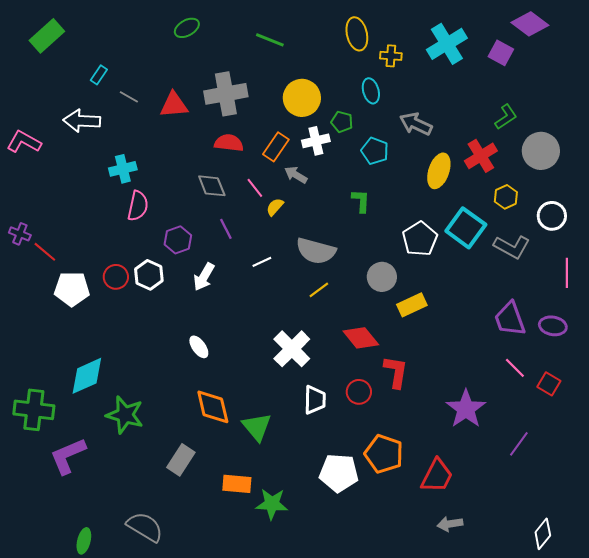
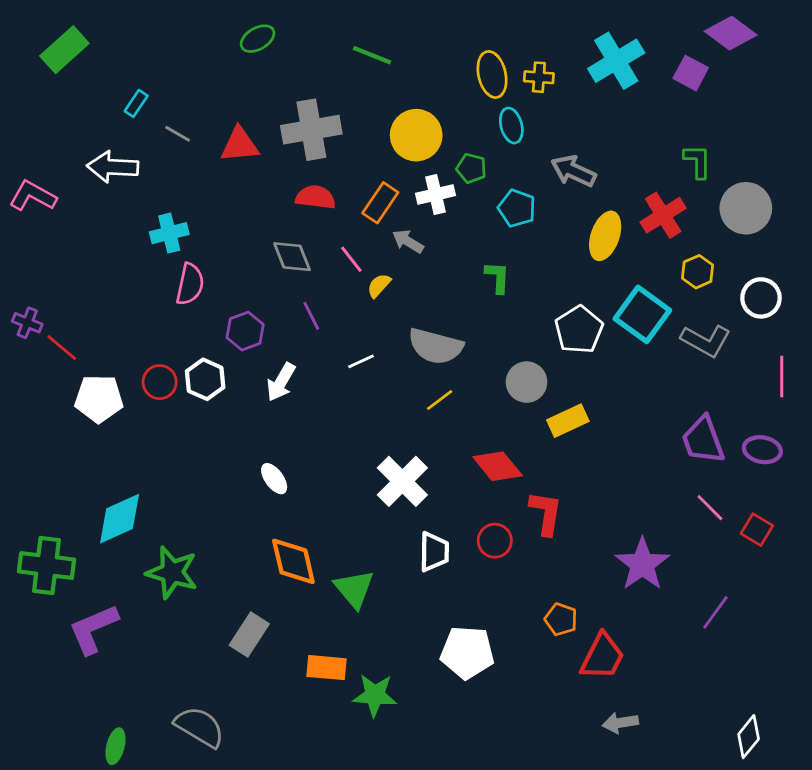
yellow ellipse: (357, 34) -> (492, 74), moved
green L-shape: (506, 117) -> (698, 161), turned -56
orange pentagon: (384, 454) -> (561, 619), moved, size x0.6

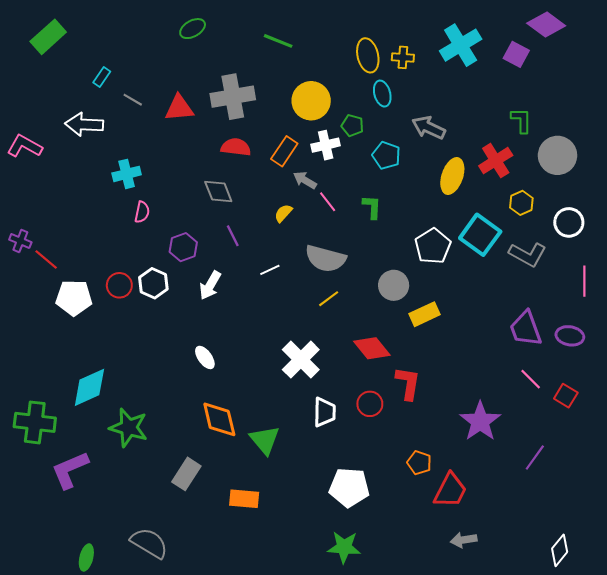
pink line: (351, 259) -> (328, 202), moved
pink semicircle: (190, 284) -> (142, 212), size x0.7
green star: (375, 695) -> (344, 547), moved

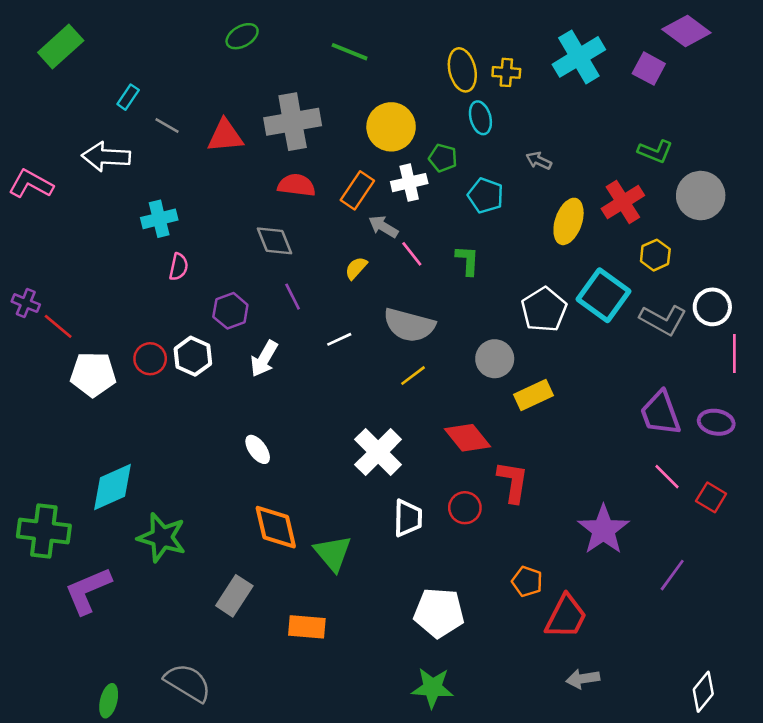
green L-shape: (521, 120) -> (655, 151), turned 112
gray arrow: (429, 128) -> (539, 161), size x0.6
white circle: (569, 222) -> (712, 307), moved

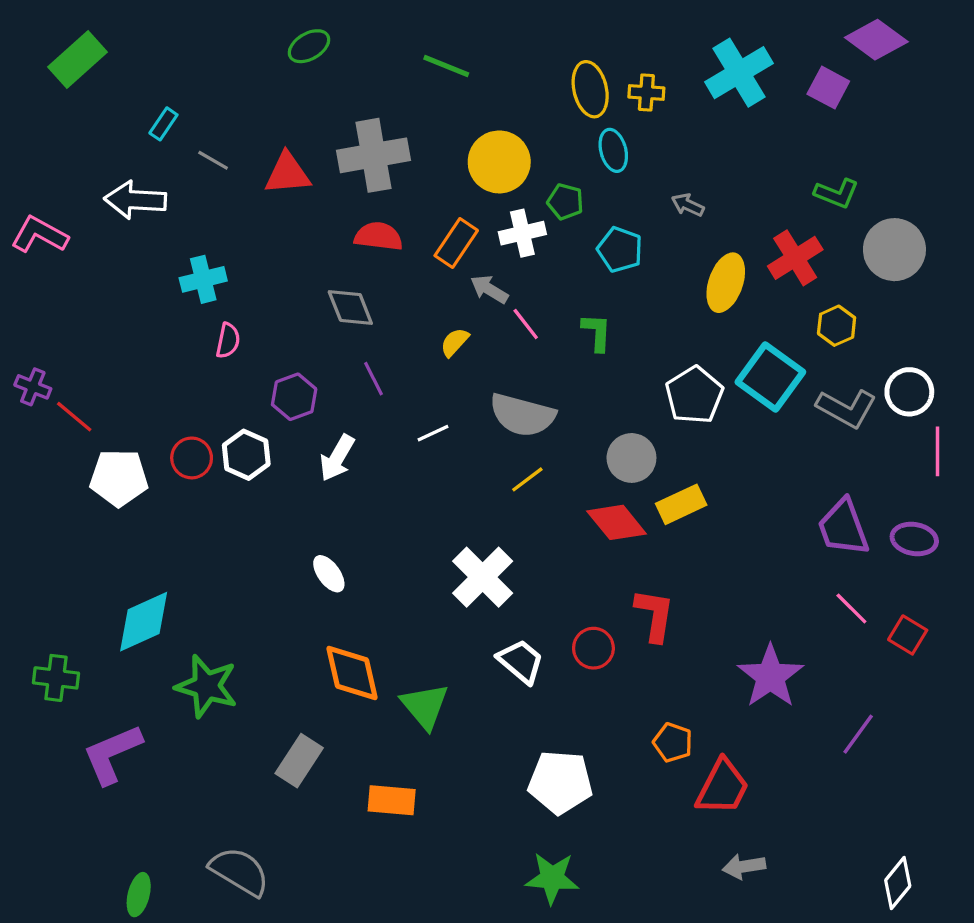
red diamond: (467, 438) -> (617, 522), moved
white trapezoid: (408, 518) -> (521, 661), turned -51
green cross: (44, 531) -> (56, 678), size x0.7

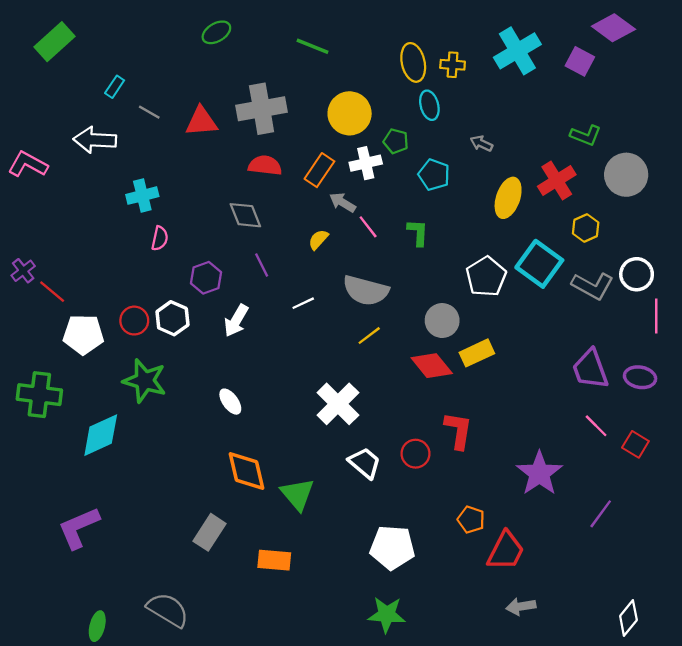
purple cross: (33, 387) -> (23, 271), turned 30
green cross: (56, 678) -> (39, 395), moved, size x1.4
green star: (206, 686) -> (145, 381), moved

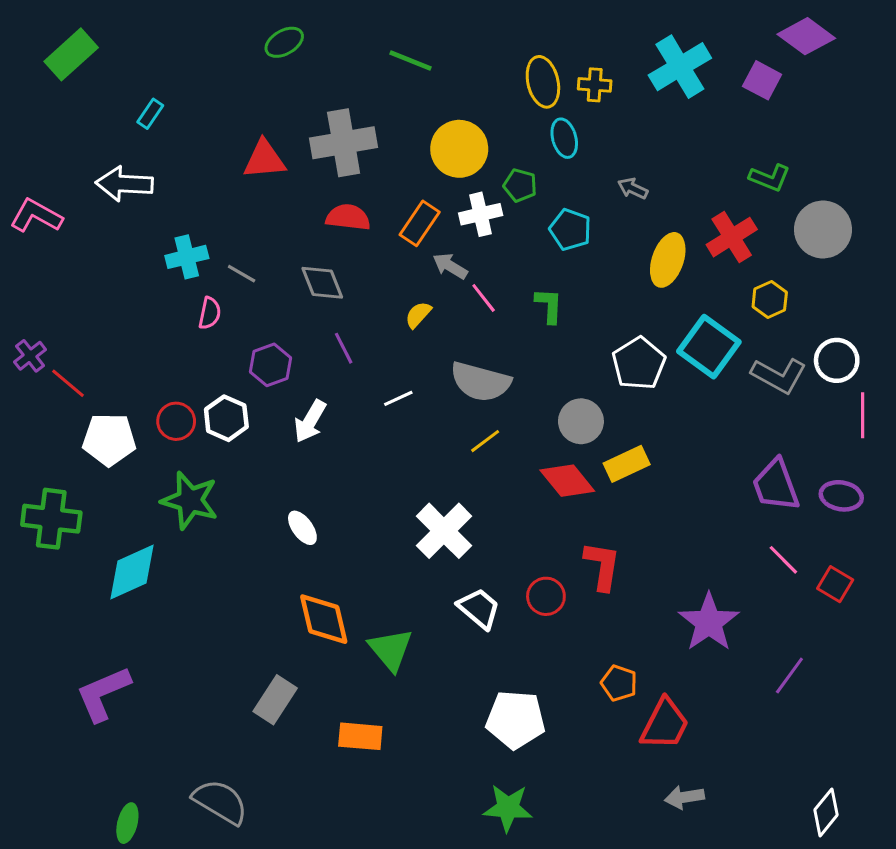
gray line: (149, 112) -> (242, 274), moved

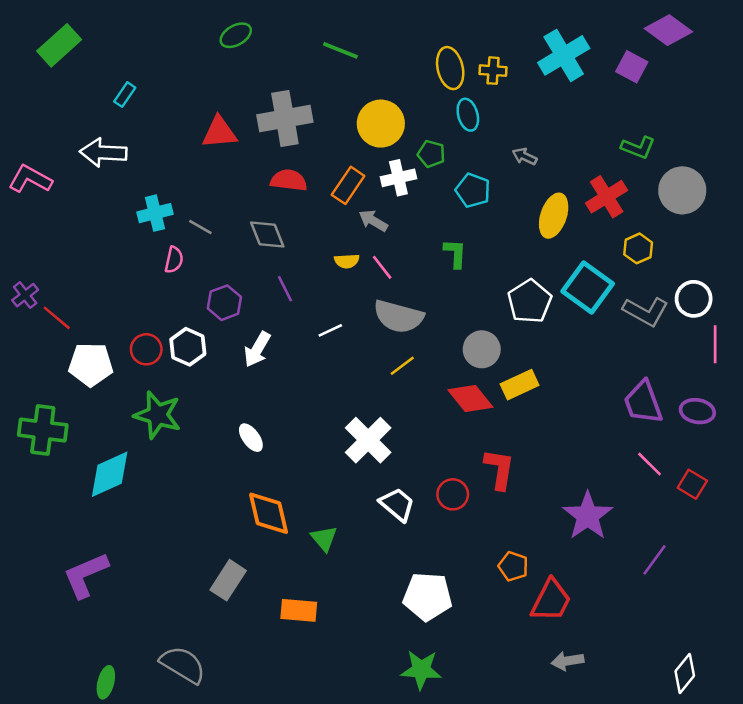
pink line: (484, 298) -> (382, 267), moved
yellow semicircle: (418, 315) -> (347, 261), turned -135
green triangle: (391, 650) -> (324, 539), size x0.7

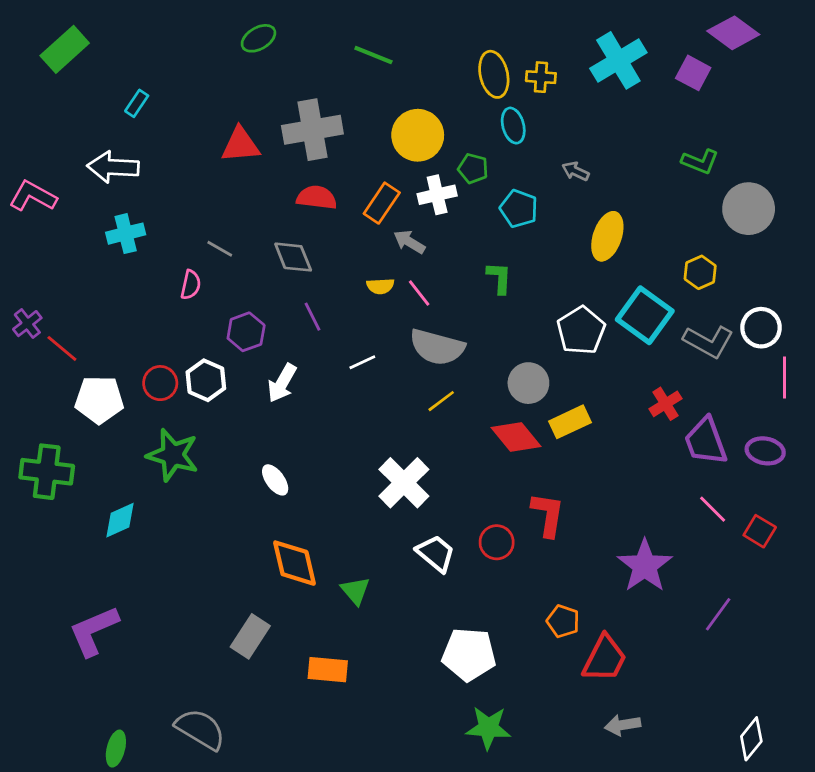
red cross: (607, 197) -> (666, 404), moved, size x0.7
cyan cross: (155, 213) -> (126, 234), moved
cyan diamond: (110, 474) -> (120, 520), size x0.7
green star: (421, 670) -> (488, 728), moved

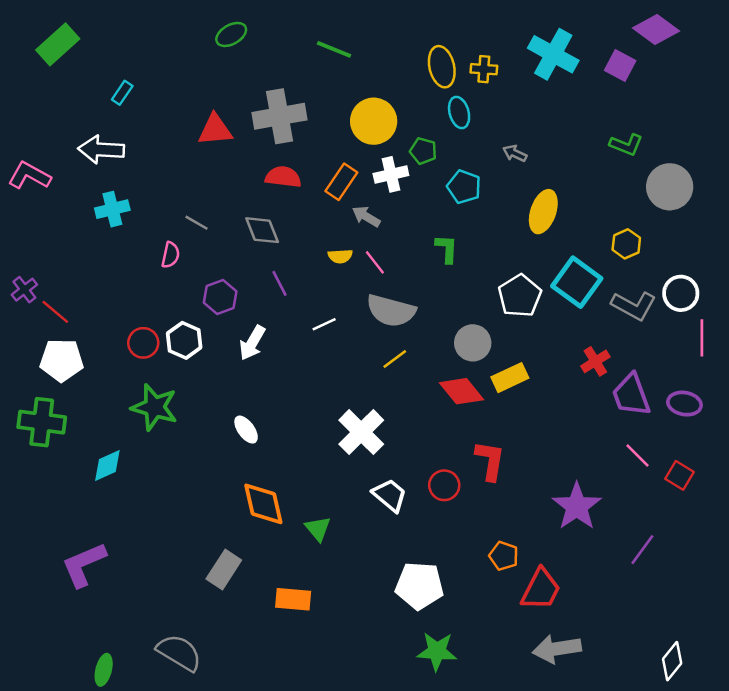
cyan cross: (618, 60) -> (553, 54), turned -30
white pentagon: (99, 400) -> (62, 360), moved
gray arrow: (623, 725) -> (557, 649), size x1.5

